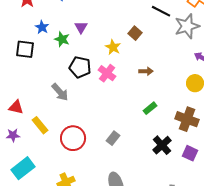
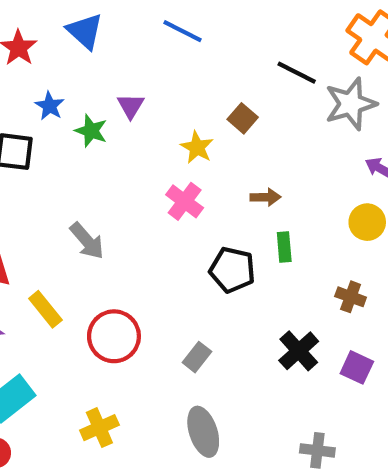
black pentagon: (80, 67) -> (232, 270), moved
green rectangle: (150, 108) -> (284, 247), moved, turned -56
brown cross: (187, 119) -> (351, 297), size x0.6
gray rectangle: (113, 138) -> (197, 357), moved

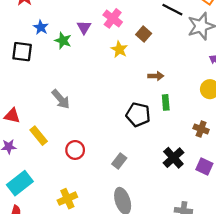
pink cross: (185, 201) -> (113, 18), moved
red circle: (114, 336) -> (75, 150), size x0.7

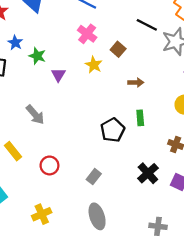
purple triangle: (84, 27) -> (58, 75), moved
brown arrow: (156, 76) -> (136, 82), moved
black pentagon: (138, 115) -> (113, 130), turned 30

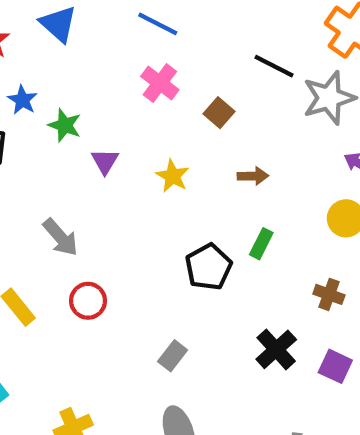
yellow star: (94, 65) -> (173, 176), moved
green rectangle: (140, 118) -> (261, 244), turned 32
red circle: (49, 165) -> (88, 301), moved

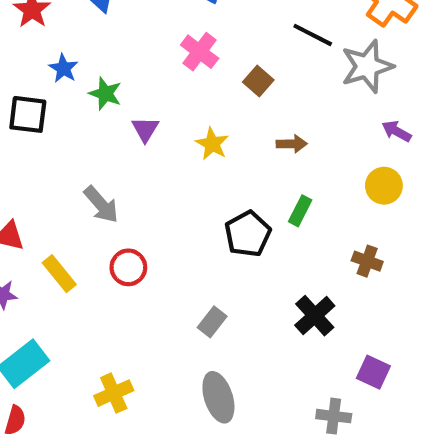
purple square: (335, 366) -> (373, 372), moved

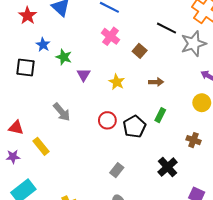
red circle: (128, 267) -> (107, 120), moved

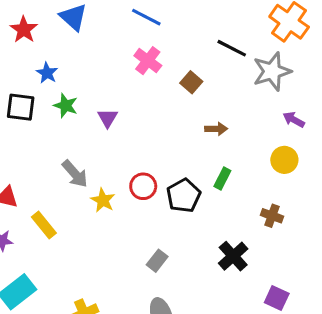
green star: (64, 57) -> (66, 106), moved
yellow star: (117, 82) -> (103, 200), moved

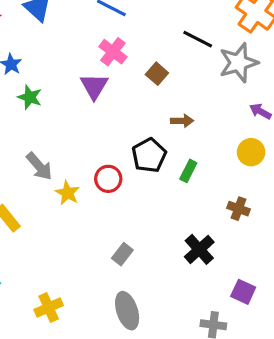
purple triangle: (107, 118) -> (94, 86), moved, size x1.4
black pentagon: (184, 196) -> (149, 155), moved

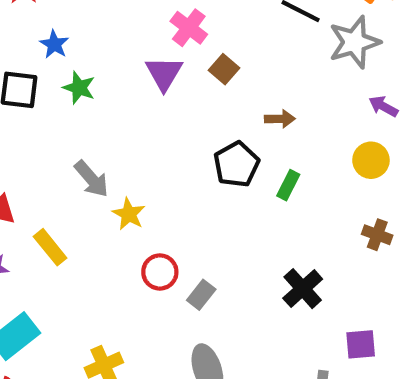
brown square: (157, 74) -> (224, 69), moved
red circle: (108, 179) -> (160, 272), moved
brown cross: (238, 209) -> (377, 235), moved
purple square: (243, 292) -> (361, 344), turned -30

